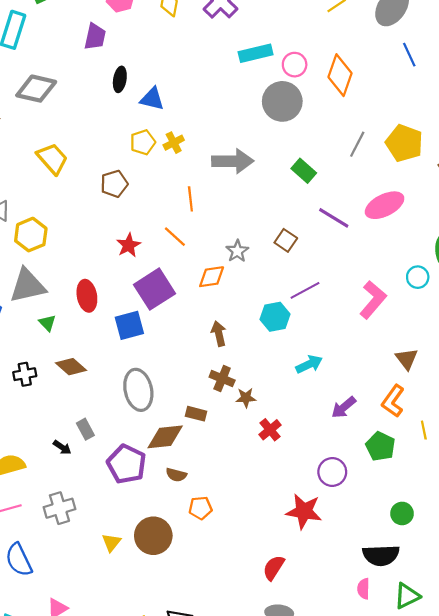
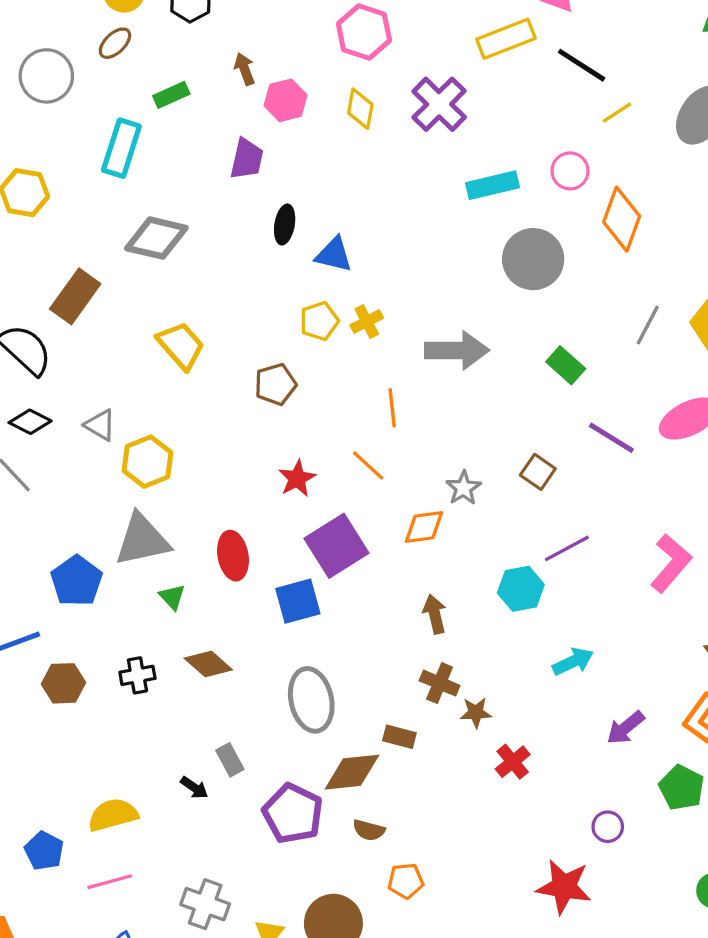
pink circle: (295, 65) -> (570, 171), moved
purple circle: (332, 472) -> (608, 827), size x0.7
gray cross: (59, 508) -> (205, 904), moved, turned 36

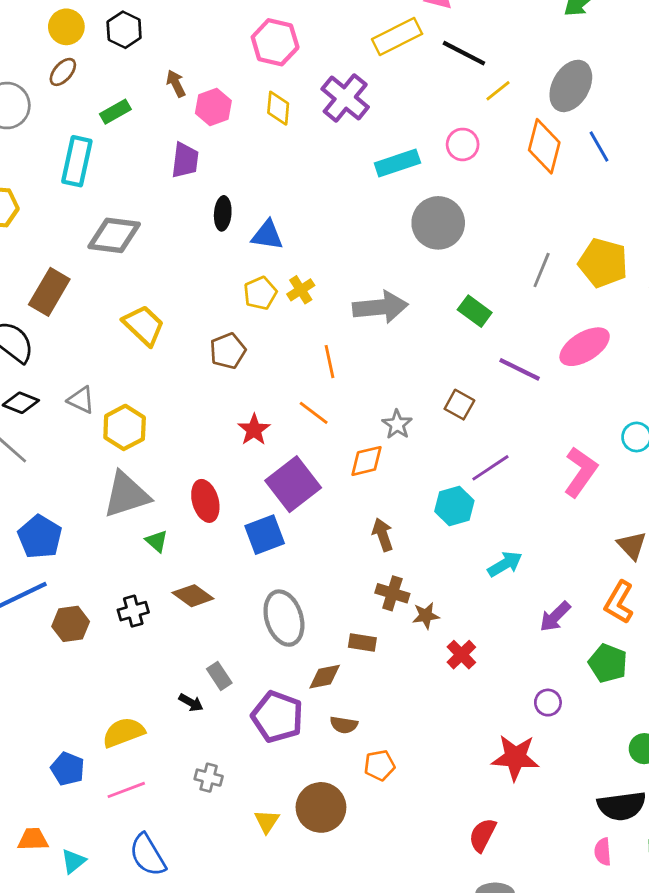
orange diamond: (622, 219) -> (544, 146), moved
blue pentagon: (76, 581) -> (40, 537), moved
brown diamond: (352, 772) -> (325, 677), size x0.7
gray cross: (205, 904) -> (209, 778), moved, size x0.7

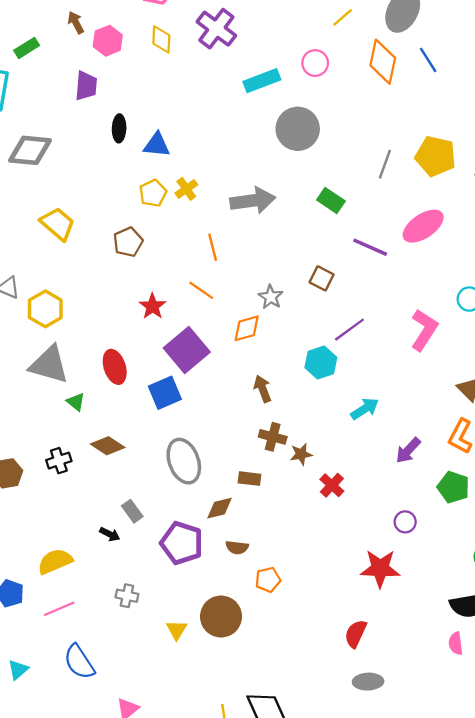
gray triangle: (126, 495) -> (49, 365), turned 36

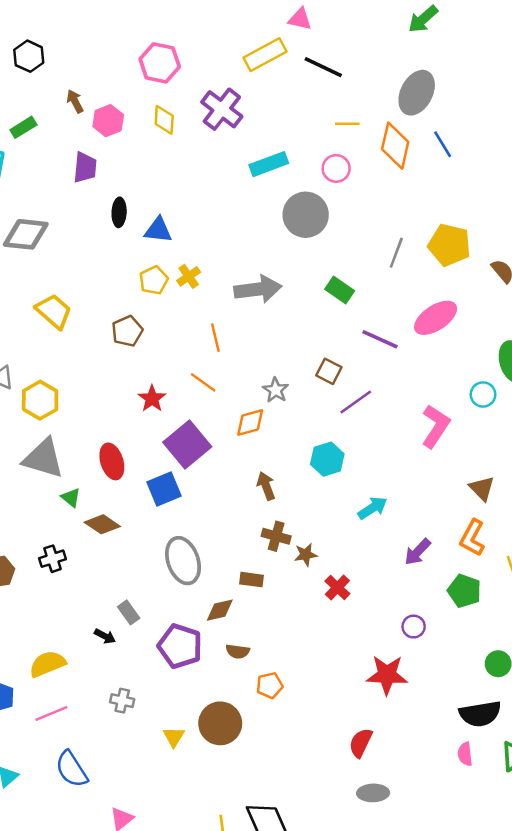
yellow line: (343, 17) -> (347, 124), moved, turned 40
pink circle: (315, 63) -> (336, 168), moved
purple line: (349, 330) -> (356, 402), moved
brown diamond: (108, 446) -> (102, 524), moved

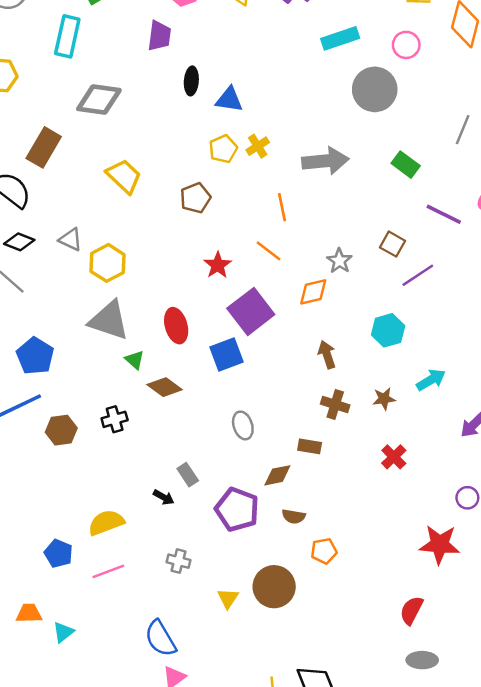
brown star: (306, 555) -> (384, 399), moved
gray ellipse: (183, 561) -> (243, 425), size x0.6
blue semicircle: (72, 769) -> (160, 638), moved

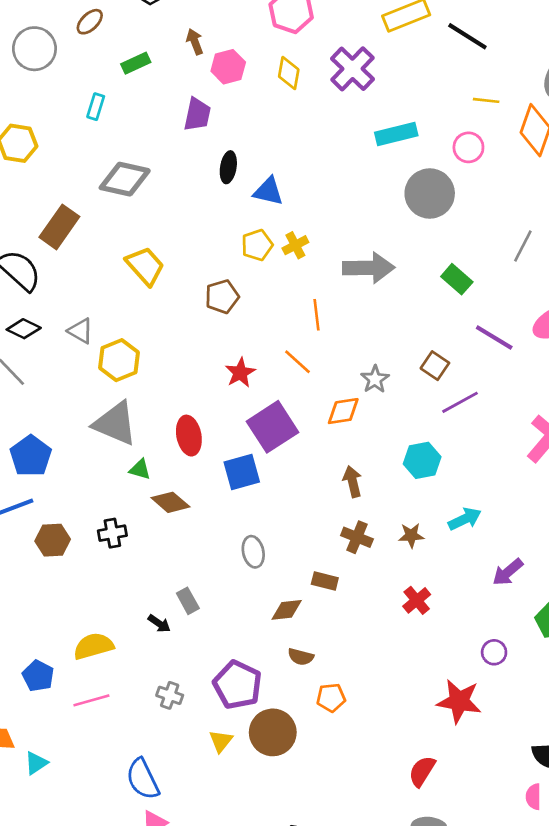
cyan rectangle: (67, 36) -> (96, 107), size x0.6
green triangle: (135, 360) -> (140, 469), turned -30
purple pentagon: (237, 509) -> (238, 685), moved

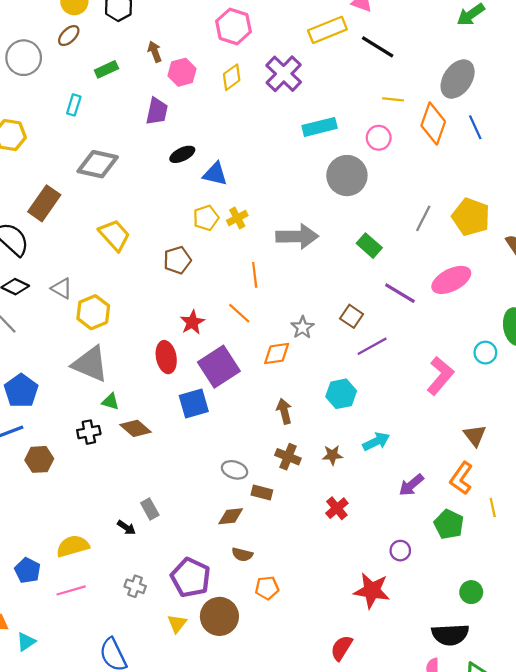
yellow diamond: (289, 73) -> (232, 77), turned 44
black ellipse: (228, 167) -> (182, 154), turned 55
red ellipse: (189, 436) -> (166, 357), moved
black cross: (112, 533) -> (89, 432), moved
gray ellipse: (253, 552) -> (235, 470), moved, turned -60

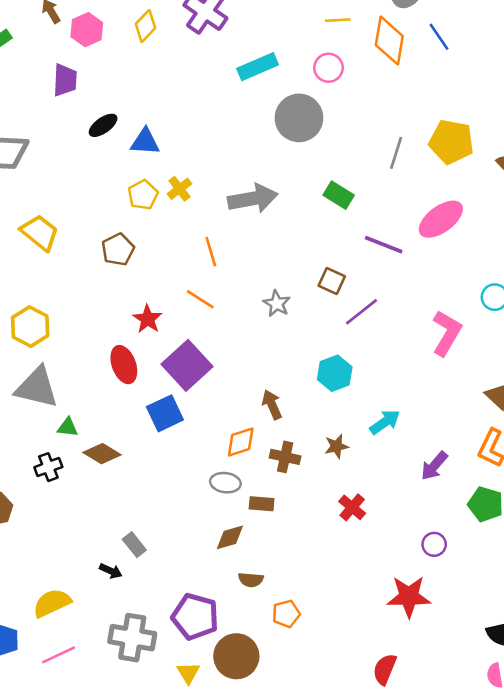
orange diamond: (277, 354) -> (241, 442), moved
gray cross: (135, 586) -> (132, 638), size x1.8

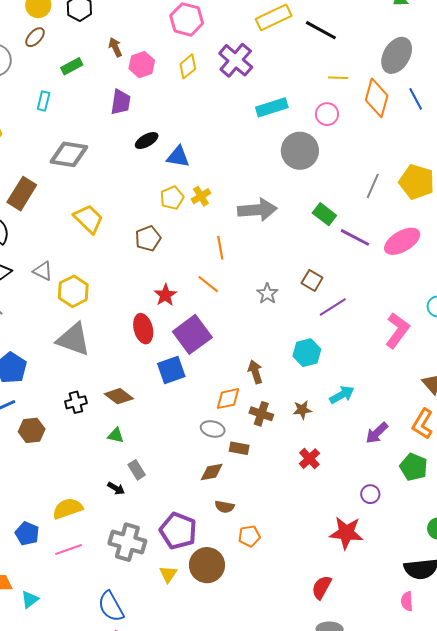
purple line: (384, 245) -> (355, 237), moved
green triangle: (68, 427) -> (116, 435), moved

